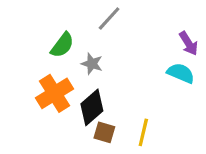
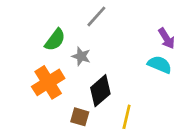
black diamond: (92, 107) -> (100, 91), moved
brown square: (104, 132) -> (80, 117), moved

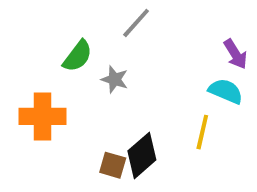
orange cross: (48, 82) -> (42, 116), moved, turned 32
black diamond: (100, 91) -> (142, 155), moved
yellow line: (127, 117) -> (202, 132), moved

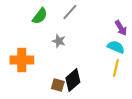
green semicircle: (78, 56) -> (40, 16), moved
yellow line: (202, 132) -> (116, 68), moved

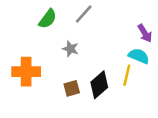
yellow line: (116, 68) -> (127, 75), moved
black diamond: (73, 80) -> (99, 85), moved
brown square: (58, 85) -> (72, 88), moved, turned -32

